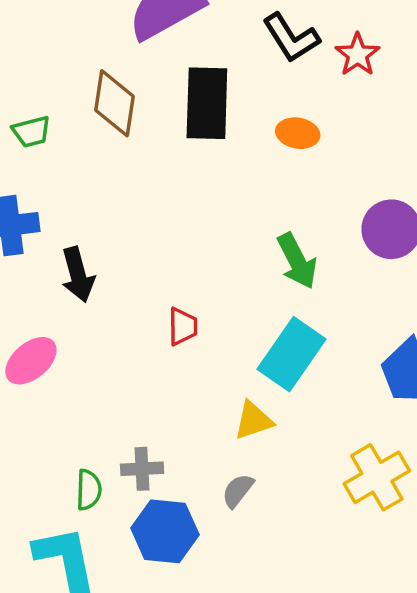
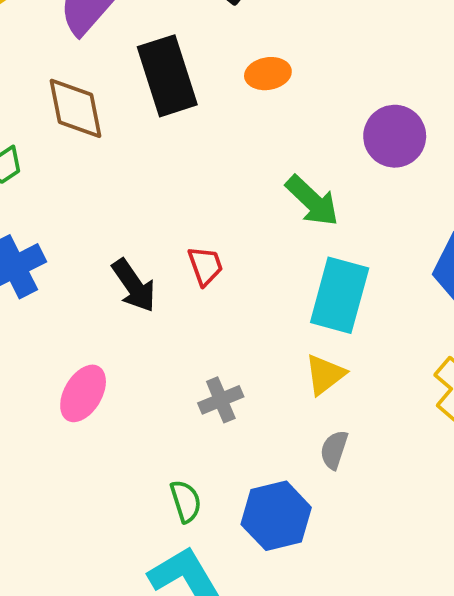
black arrow: (78, 275) -> (134, 286), moved
red trapezoid: (183, 326) -> (205, 266), moved
gray cross: (142, 469) -> (221, 400), moved

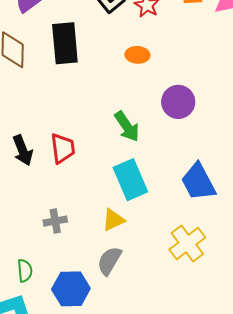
orange ellipse: (268, 74) -> (137, 55), moved
red trapezoid: (205, 266) -> (63, 148), size x1.4
cyan rectangle: (340, 295) -> (130, 180), turned -51
gray semicircle: (334, 450) -> (109, 261), size x1.4

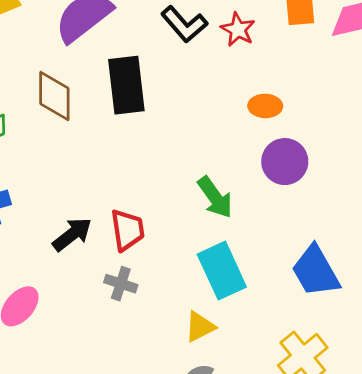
orange ellipse: (137, 55) -> (265, 106), moved
black arrow: (23, 150) -> (72, 234), turned -104
gray cross: (55, 221) -> (121, 284), moved, turned 30

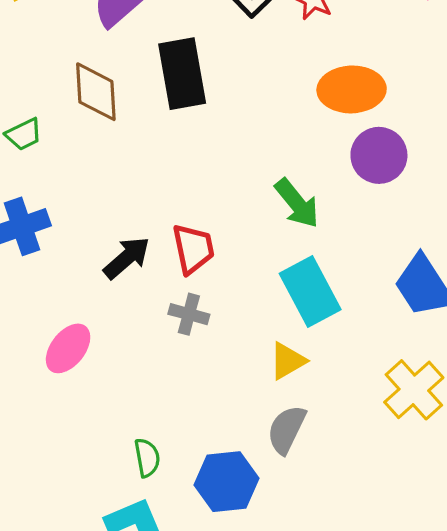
orange ellipse: (265, 106) -> (352, 89), size x1.6

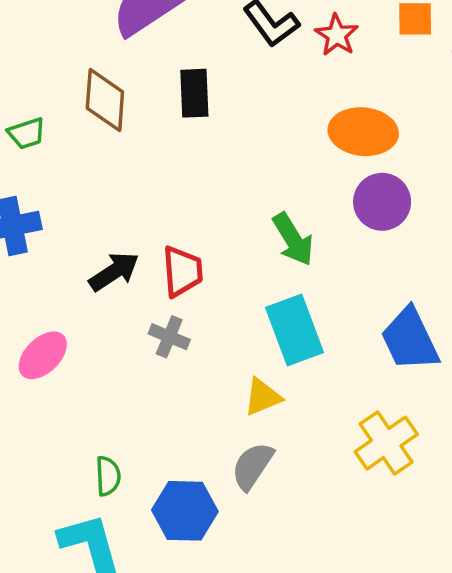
black rectangle: (182, 74) -> (194, 93), size x0.7

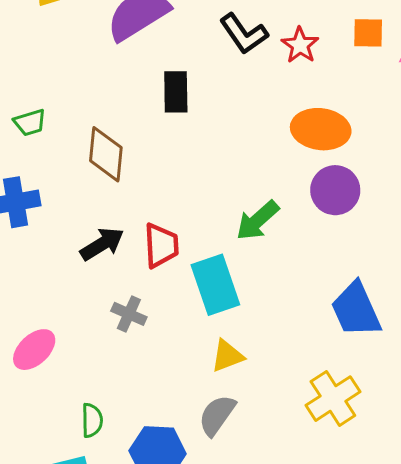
brown diamond: (105, 100) -> (106, 154), moved
green arrow: (293, 239) -> (257, 220), turned 78
cyan rectangle: (295, 330) -> (215, 285), moved
gray cross: (169, 337) -> (129, 314), moved
pink ellipse: (43, 355) -> (34, 350), moved

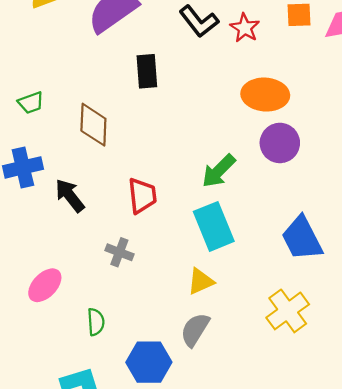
black arrow: (102, 244) -> (70, 196), moved, turned -93
cyan rectangle: (215, 285) -> (214, 226), moved
green semicircle: (92, 420) -> (96, 322), moved

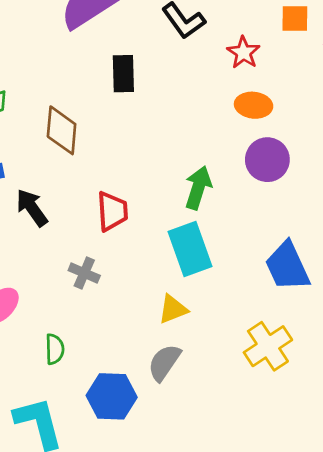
red star: (245, 28) -> (243, 52), moved
orange ellipse: (265, 95) -> (254, 105), size x0.7
green arrow: (219, 171) -> (198, 188), turned 150

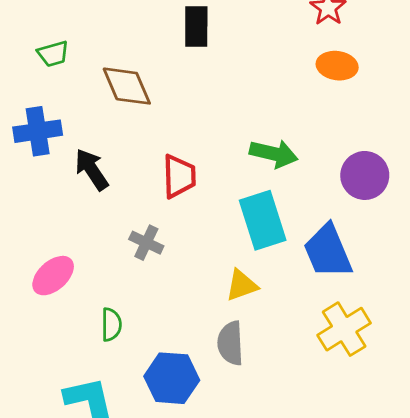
brown diamond: (62, 130) -> (127, 86), turned -30
purple circle: (267, 160) -> (365, 175), moved
green arrow: (198, 188) -> (274, 154), turned 84
blue trapezoid: (287, 266) -> (328, 251), moved
gray semicircle: (164, 363) -> (230, 343), turned -39

